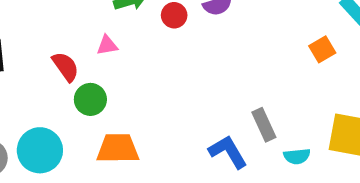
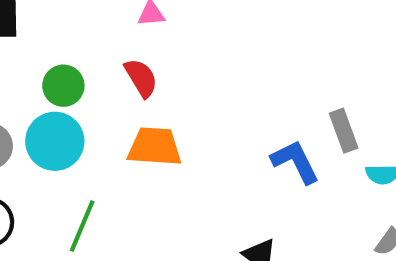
red semicircle: (65, 67) -> (141, 78), moved
green circle: (90, 99) -> (63, 86), moved

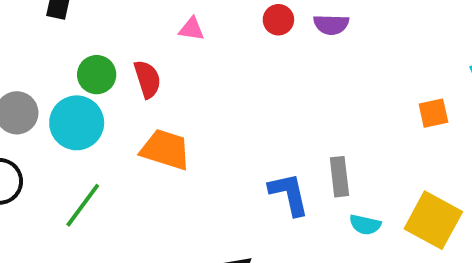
red semicircle: (141, 78) -> (147, 79), moved

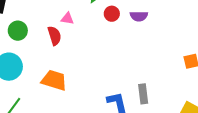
green circle: (97, 75) -> (18, 31), moved
red semicircle: (147, 79) -> (54, 36), moved

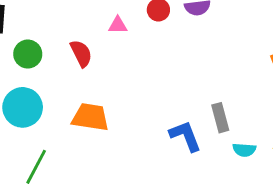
pink triangle: (67, 19) -> (118, 25), moved

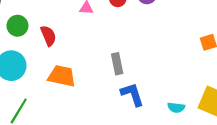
red semicircle: (81, 53) -> (48, 36), moved
gray rectangle: (220, 118) -> (117, 64), moved

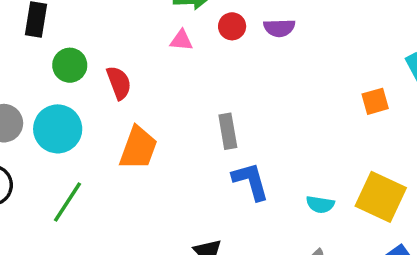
orange trapezoid: (62, 76) -> (138, 148), turned 96

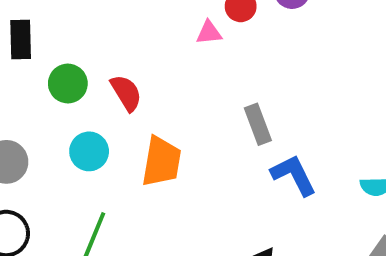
pink triangle: (181, 40) -> (209, 33), moved
cyan circle: (58, 129) -> (89, 151), moved, size x0.7

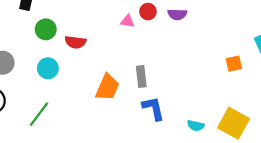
red semicircle: (126, 93) -> (75, 42), turned 114
orange trapezoid: (161, 162) -> (107, 87), moved

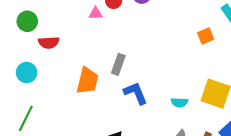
green circle: (46, 29) -> (27, 21), moved
gray rectangle: (141, 77) -> (118, 64), turned 36

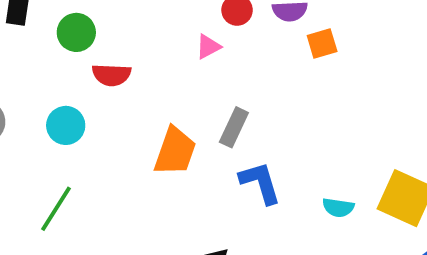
pink triangle: (96, 13) -> (208, 47), moved, turned -32
orange square: (206, 36) -> (322, 43), moved

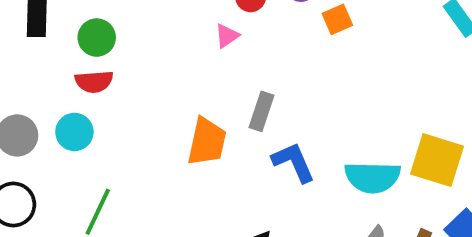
red semicircle: (112, 75) -> (94, 82), moved
cyan circle: (66, 125) -> (74, 132), moved
cyan semicircle: (338, 208) -> (372, 177), size x1.8

